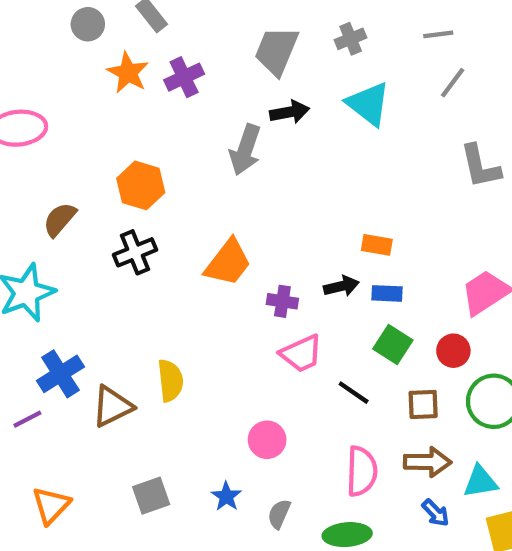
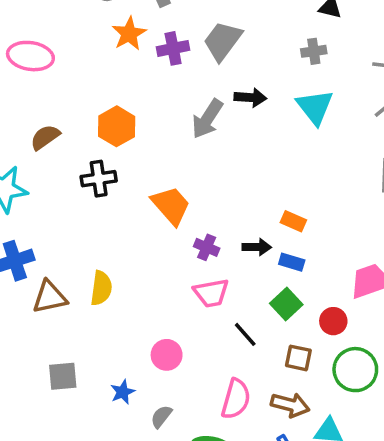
gray trapezoid: (276, 51) -> (223, 41), moved
orange trapezoid: (228, 263) -> (171, 205), turned -93

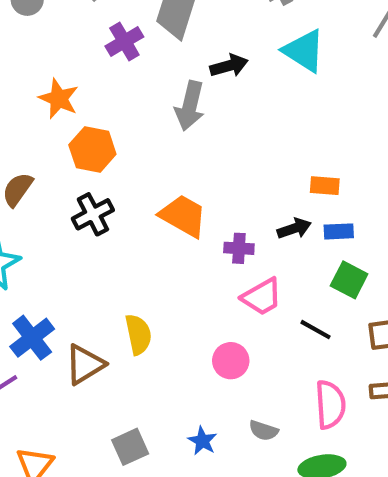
orange star: (129, 34) -> (59, 99), moved
pink circle: (167, 355) -> (231, 361), moved
gray semicircle: (161, 417) -> (264, 431), moved, turned -90

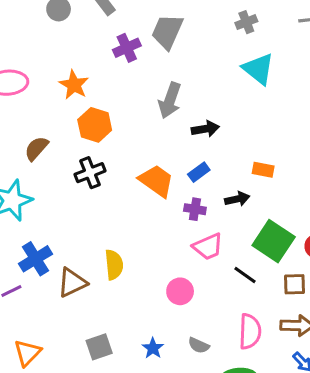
black arrow: (229, 66) -> (205, 129), moved
blue rectangle: (339, 231) -> (199, 172), moved, turned -40
green square: (349, 280) -> (274, 241), size x1.5

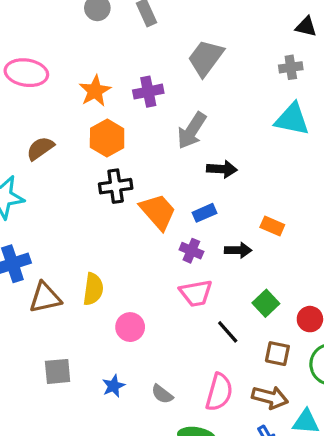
purple cross: (127, 48) -> (148, 92), moved
cyan triangle: (258, 69) -> (292, 119), turned -40
black cross: (90, 173) -> (116, 186), moved
green square: (274, 241) -> (266, 303), size x0.6
pink circle: (180, 291) -> (130, 327), moved

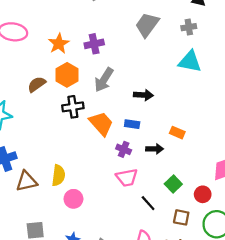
gray trapezoid: (206, 58) -> (147, 25), moved
gray arrow: (192, 131) -> (104, 80), moved
brown semicircle: (40, 148) -> (37, 84), moved
blue rectangle: (204, 213) -> (132, 124), turned 32
pink circle: (130, 327) -> (73, 199), moved

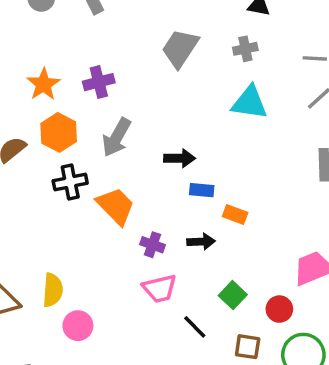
blue rectangle: (132, 124) -> (202, 190), moved

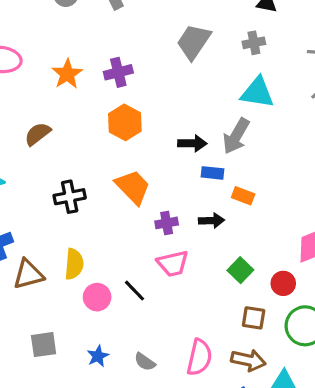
orange hexagon: (59, 132) -> (125, 122), moved
gray arrow: (117, 137) -> (236, 136), moved
black cross: (70, 182) -> (70, 197), moved
purple cross: (152, 245) -> (167, 223), turned -30
black line: (195, 327) -> (134, 291), moved

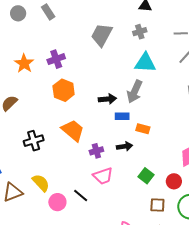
yellow semicircle: (74, 264) -> (41, 183), turned -42

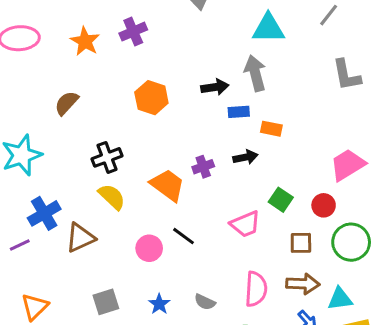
orange hexagon: (64, 90) -> (151, 98), moved
gray arrow: (135, 92) -> (255, 73), turned 145
orange trapezoid: (73, 130) -> (168, 185), moved
pink trapezoid: (103, 176) -> (245, 224), moved
yellow semicircle: (41, 183) -> (112, 197), moved

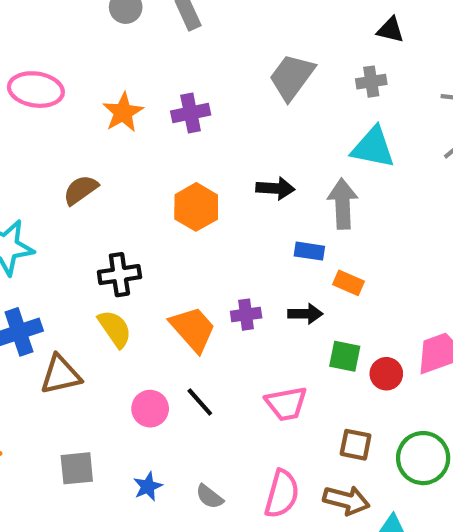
black arrow: (215, 87) -> (275, 188), moved
green square: (281, 200) -> (345, 356), moved, turned -35
red circle: (324, 205) -> (386, 374), moved

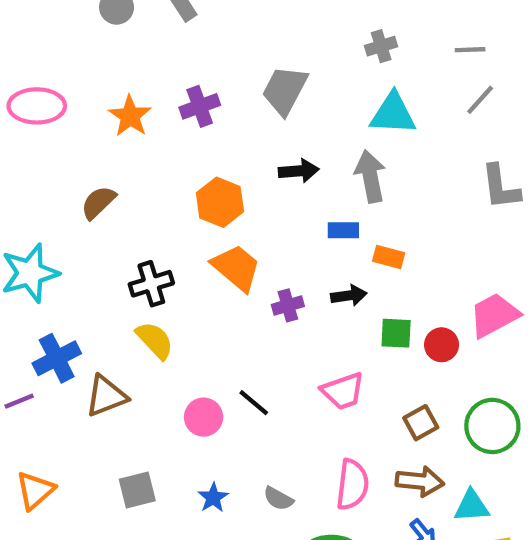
gray trapezoid: (292, 77) -> (285, 90), moved
orange trapezoid: (193, 329) -> (236, 268), moved
brown square: (356, 445) -> (421, 423), turned -32

